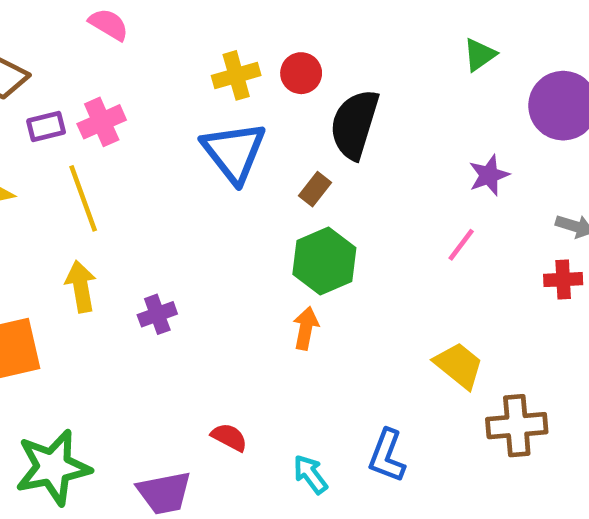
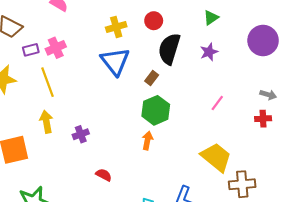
green triangle: (480, 55) -> (211, 18), moved
red circle: (301, 73) -> (154, 21), moved
purple star: (489, 175) -> (209, 52), moved
yellow trapezoid: (459, 365) -> (216, 157), size x1.4
red semicircle: (229, 437) -> (104, 175), moved

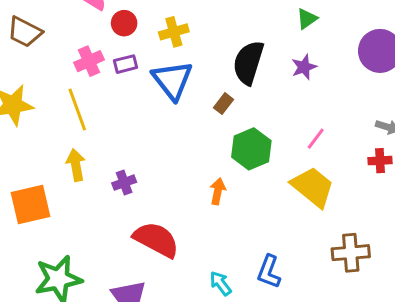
red circle: (154, 21) -> (124, 23), moved
purple rectangle: (31, 50) -> (126, 64), moved
green hexagon: (156, 110) -> (251, 149), moved
yellow trapezoid: (216, 157) -> (313, 187), moved
red semicircle: (104, 175) -> (156, 240), size x2.0

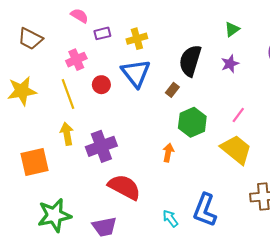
red circle: (124, 23) -> (101, 85), moved
purple rectangle: (126, 64) -> (102, 33), moved
purple cross: (124, 183) -> (101, 146), size x1.8
blue L-shape: (269, 272) -> (205, 210), size x1.4

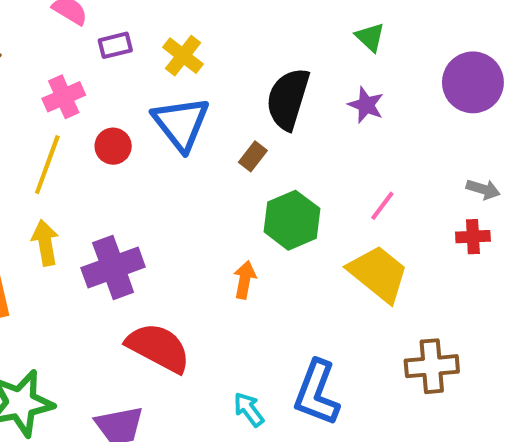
green triangle: (232, 29) -> (370, 37), turned -42
yellow cross: (137, 39) -> (183, 56), turned -36
purple star: (230, 64) -> (366, 105), turned -30
yellow line: (68, 94) -> (47, 165), turned 40

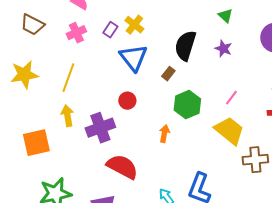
purple rectangle: (115, 45) -> (110, 30), moved, turned -42
pink cross: (64, 97) -> (76, 33), moved
red circle: (113, 146) -> (127, 101), moved
brown cross: (432, 366) -> (255, 160), moved

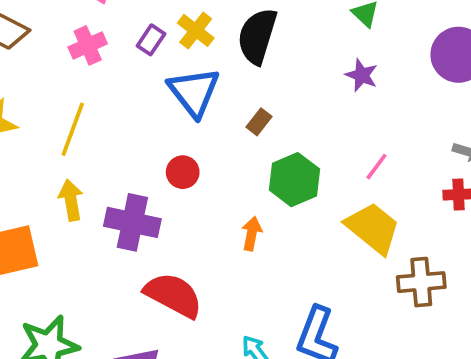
black semicircle: (185, 46) -> (257, 36), moved
purple cross: (100, 128) -> (132, 222), turned 32

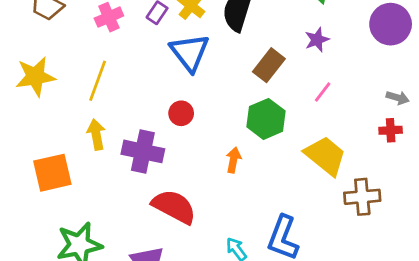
purple star: (362, 75) -> (317, 40), turned 30
brown rectangle: (259, 122) -> (269, 65), moved, size x1.6
pink line: (376, 167) -> (323, 92), moved

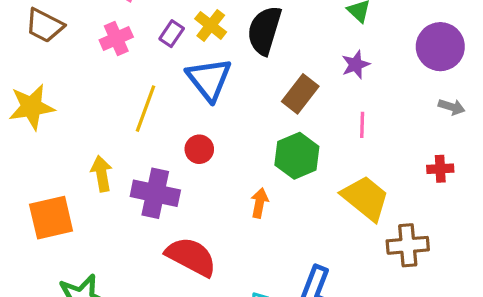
yellow line: (98, 81) -> (146, 109), moved
pink line: (323, 92) -> (362, 125), turned -35
gray arrow: (398, 98) -> (452, 107), moved

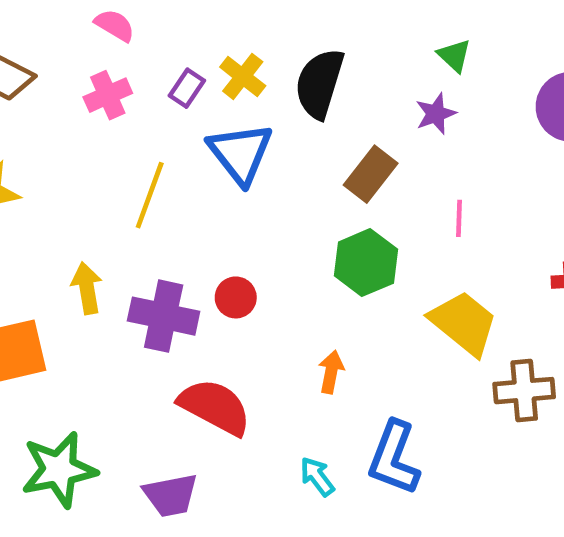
purple star: (356, 65) -> (436, 114), moved
red circle: (199, 149) -> (236, 297), moved
orange arrow: (260, 203) -> (331, 372), moved

